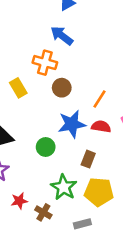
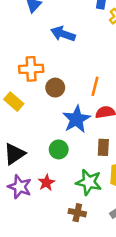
blue arrow: (62, 36) -> (63, 34), moved
red star: (19, 201) -> (46, 183), moved

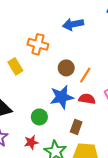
blue arrow: (63, 34) -> (73, 24), turned -48
brown circle: (55, 88) -> (66, 68), moved
red star: (46, 183) -> (31, 142), moved

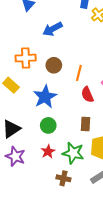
brown circle: (66, 68) -> (54, 65), moved
blue star: (62, 97) -> (45, 97), moved
red semicircle: (87, 99) -> (87, 95), turned -105

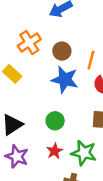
orange cross: (26, 58) -> (29, 42), turned -30
blue star: (45, 97) -> (65, 80), moved, turned -30

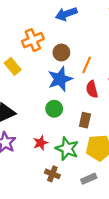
blue star: (65, 80) -> (60, 79), turned 30
green circle: (55, 121) -> (54, 109), moved

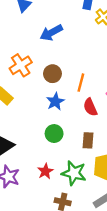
blue star: (60, 79) -> (55, 102), size x0.7

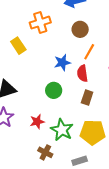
brown circle: (52, 74) -> (80, 29), moved
red semicircle: (90, 107) -> (82, 73), moved
brown rectangle: (88, 140) -> (87, 97), moved

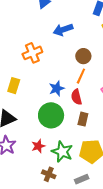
brown circle: (80, 29) -> (83, 56), moved
yellow rectangle: (18, 46) -> (14, 86), moved, turned 56
green circle: (54, 90) -> (51, 115), size x1.6

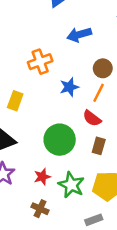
blue star: (57, 89) -> (69, 87), moved
red semicircle: (76, 97) -> (92, 118), turned -42
brown cross: (49, 174) -> (40, 209), moved

